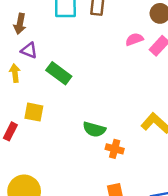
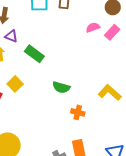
yellow square: (34, 112) -> (15, 84), turned 35
green semicircle: (94, 129) -> (61, 87), moved

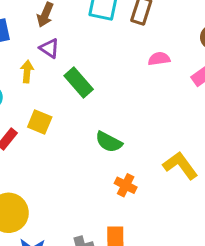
pink semicircle: (93, 27) -> (159, 59), moved
yellow square: (15, 84) -> (40, 122), turned -35

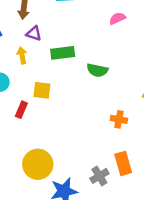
green rectangle: (79, 83) -> (63, 53), turned -40
green semicircle: (109, 142) -> (97, 70), moved

